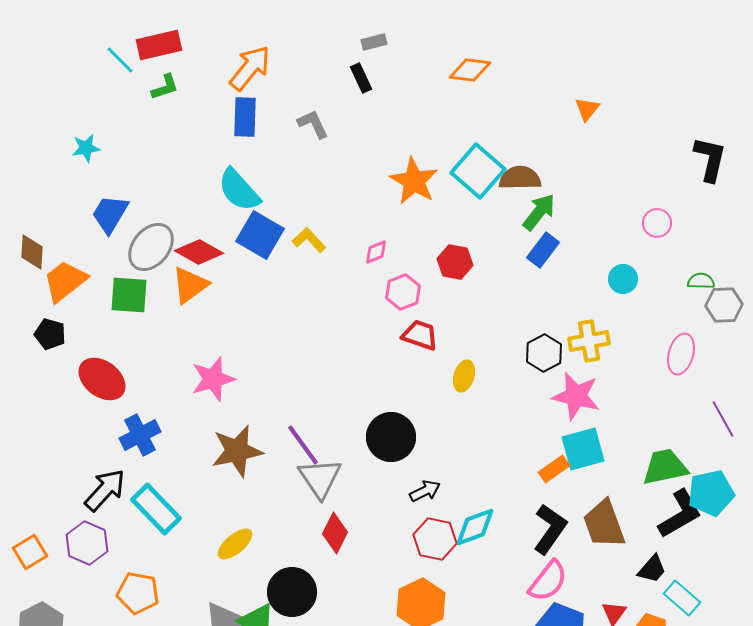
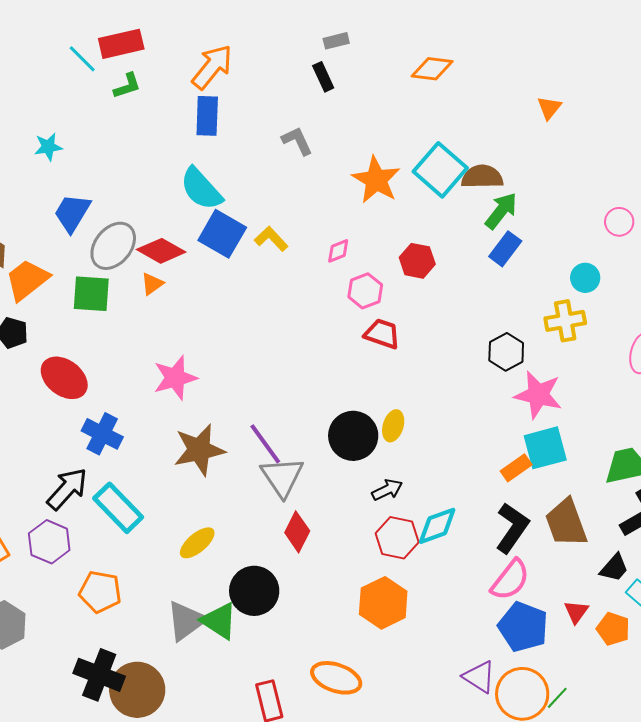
gray L-shape: (313, 124) -> (297, 141), moved
orange triangle: (190, 285) -> (152, 284), size x0.6
yellow cross: (589, 341) -> (565, 321), moved
yellow ellipse: (464, 376) -> (393, 426), moved
blue cross: (140, 435) -> (102, 434), turned -36

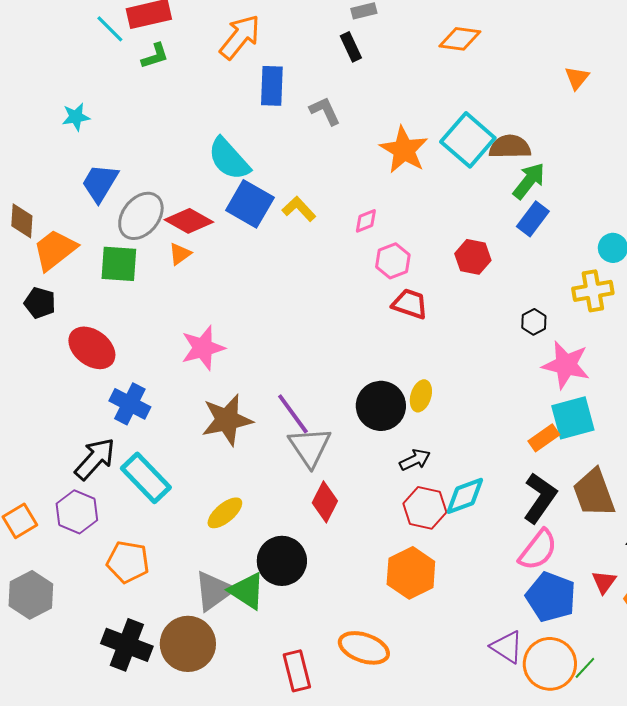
blue rectangle: (207, 116) -> (272, 86), moved
red hexagon: (417, 261) -> (473, 257), moved
black hexagon: (506, 352) -> (534, 322), size x0.7
brown circle: (137, 690) -> (188, 644), moved

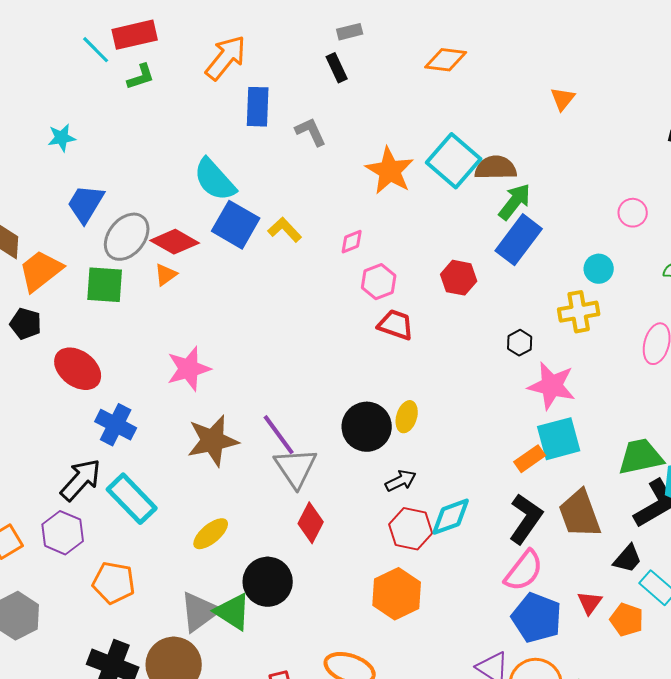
blue rectangle: (533, 219) -> (519, 240), size x1.4

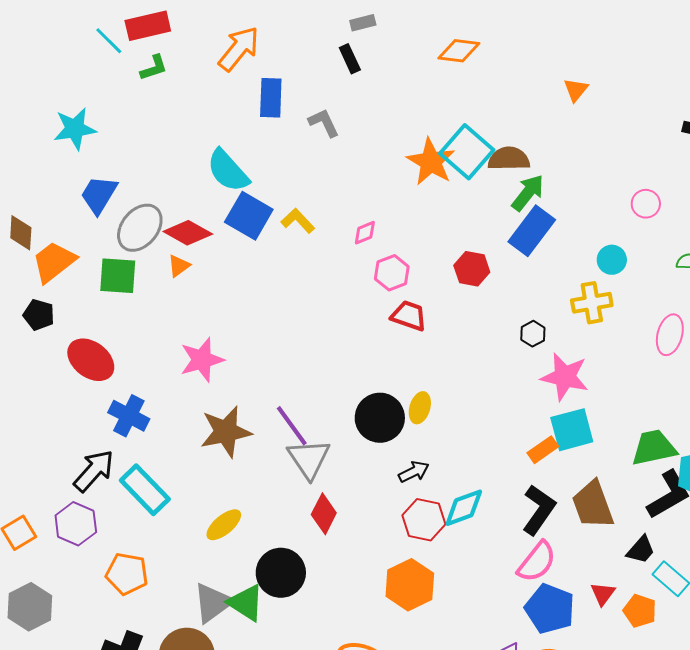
cyan star: (62, 138) -> (75, 129), size x1.5
orange star: (390, 171) -> (431, 162), moved

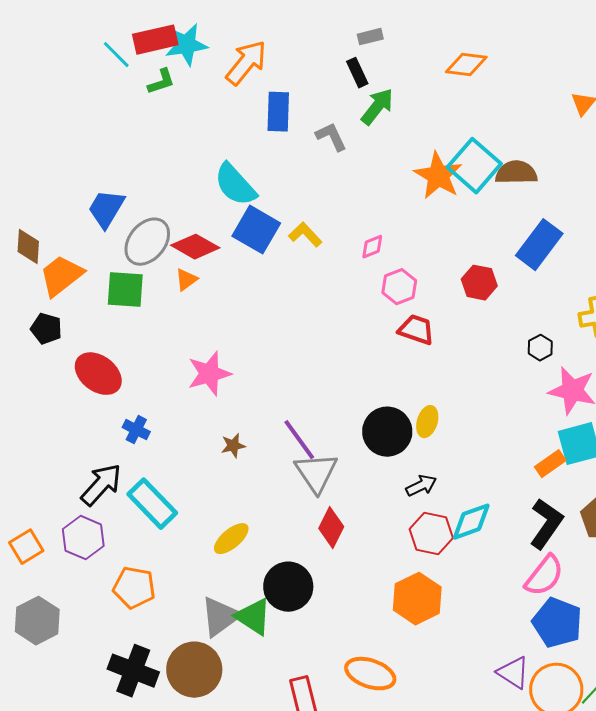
cyan star: (75, 129) -> (186, 45), moved
green arrow: (528, 193) -> (377, 107), moved
blue cross: (129, 416) -> (136, 430), size x0.7
brown star: (226, 432) -> (233, 446), size x0.5

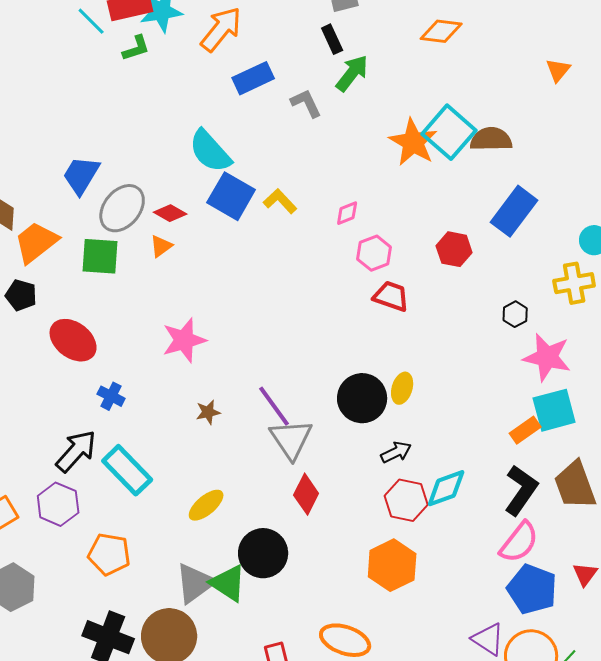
blue rectangle: (278, 112) -> (253, 78), turned 63
red diamond: (195, 247) -> (170, 213), size x0.7

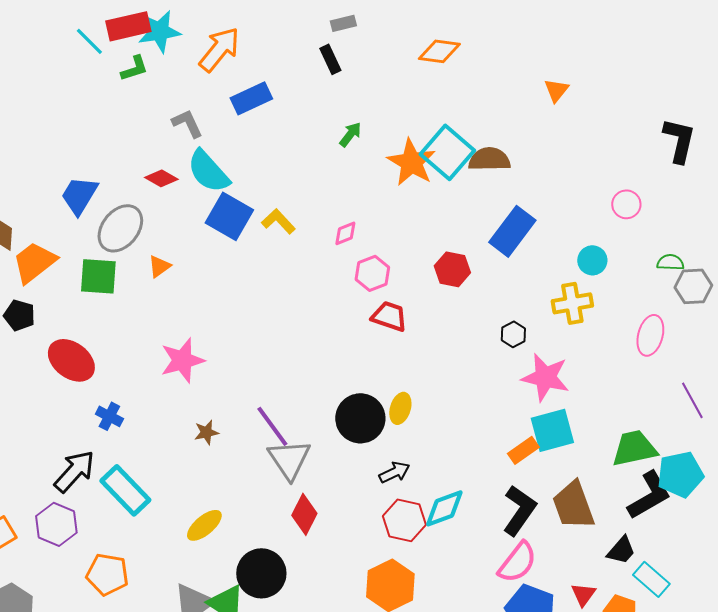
green arrow: (352, 73) -> (350, 134), moved, size x0.7
gray L-shape: (306, 103) -> (187, 123), moved
red diamond: (170, 213) -> (161, 178), moved

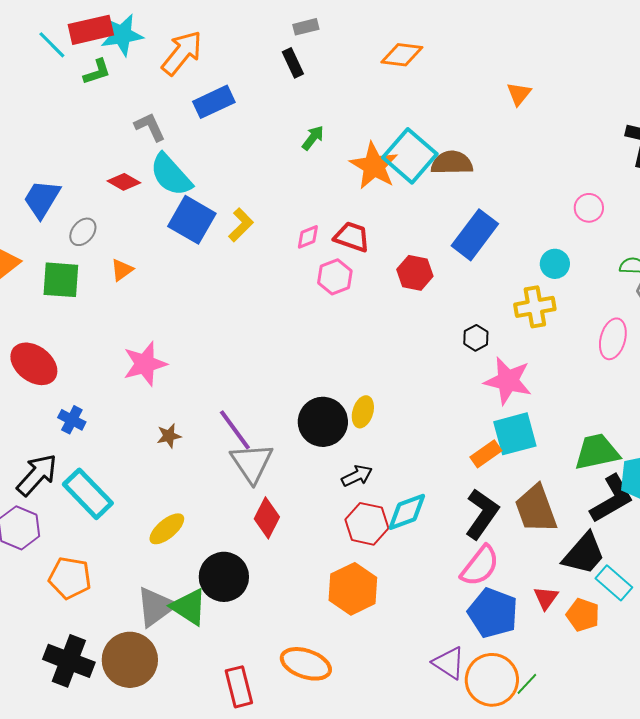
yellow L-shape: (278, 221) -> (241, 225), turned 88
gray ellipse: (120, 228) -> (83, 232), size x0.6
red trapezoid: (389, 316) -> (352, 237), moved
black trapezoid: (621, 550) -> (584, 554), size x1.5

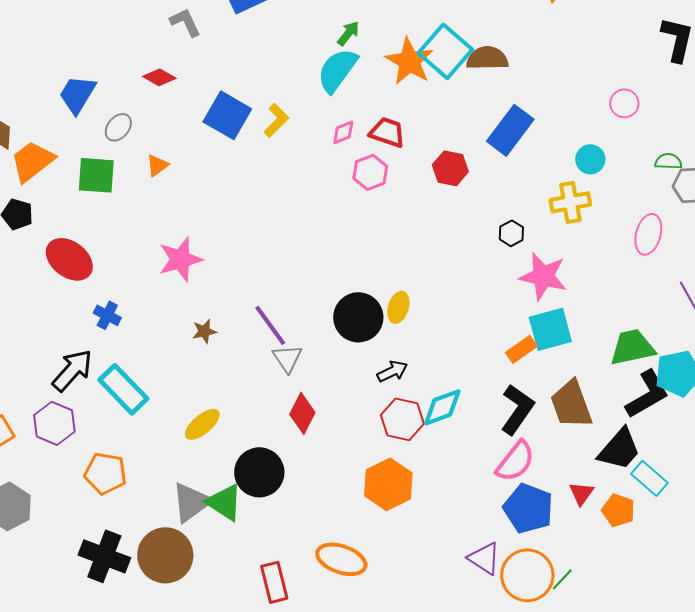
cyan semicircle: (171, 175) -> (337, 70), moved, turned 78
gray triangle: (252, 463) -> (287, 358), size x0.7

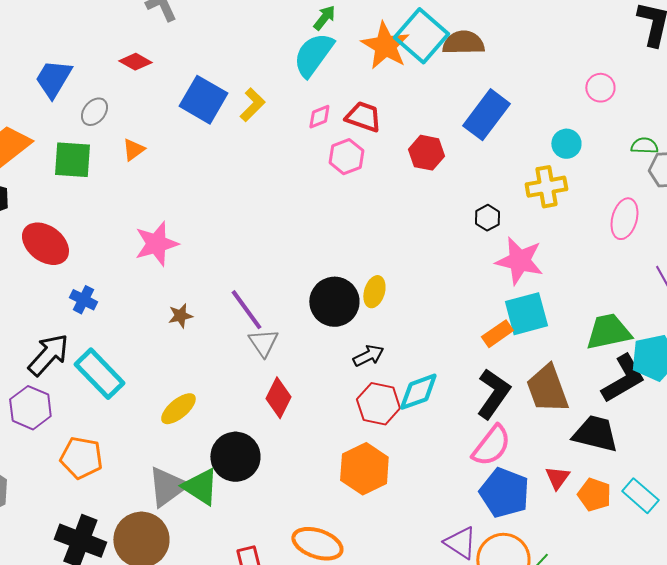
black trapezoid: (619, 449) -> (595, 434), turned -117
cyan rectangle: (649, 478) -> (640, 496), moved

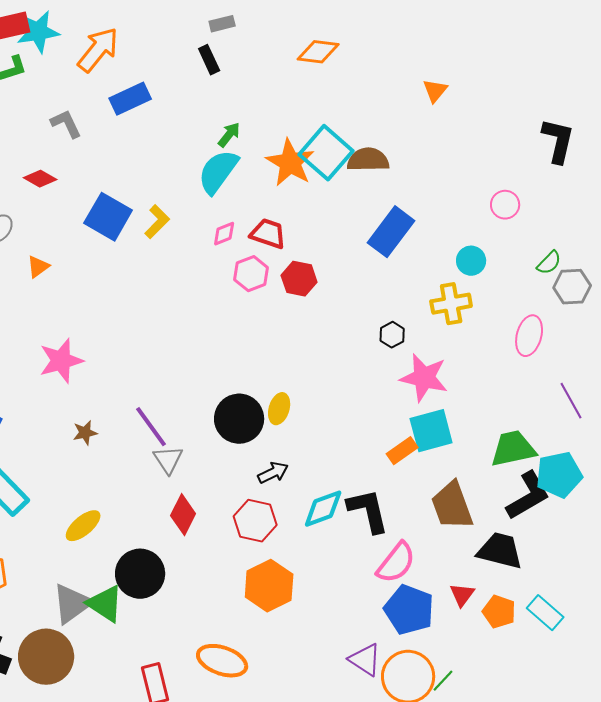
green semicircle: (644, 146) -> (549, 263), turned 132
red hexagon: (426, 153) -> (299, 279), moved
black L-shape: (493, 394) -> (368, 511), moved, turned -48
red hexagon: (378, 404) -> (255, 521), moved

